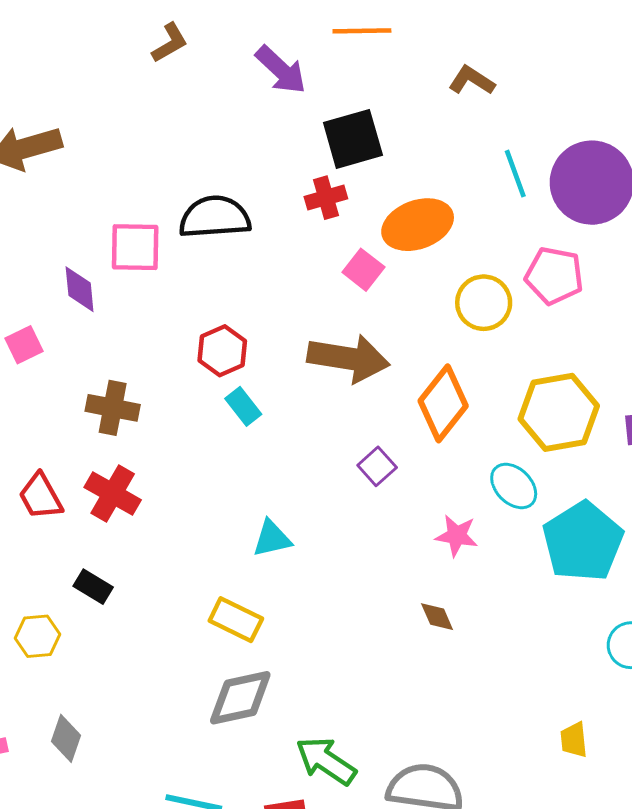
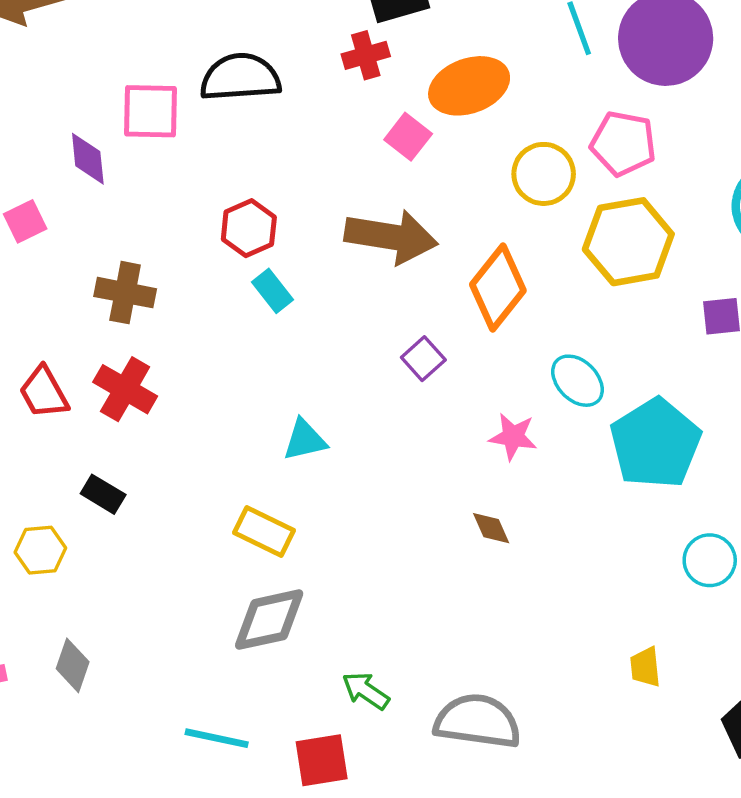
yellow hexagon: (559, 412) -> (628, 242), moved
green arrow: (326, 761) -> (366, 691), size x0.7

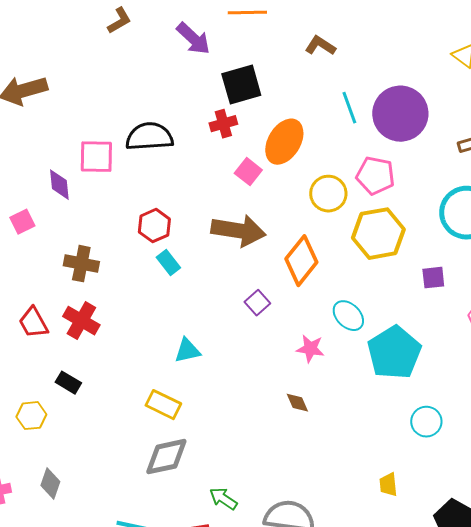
orange ellipse: (469, 86) -> (284, 142), turned -39

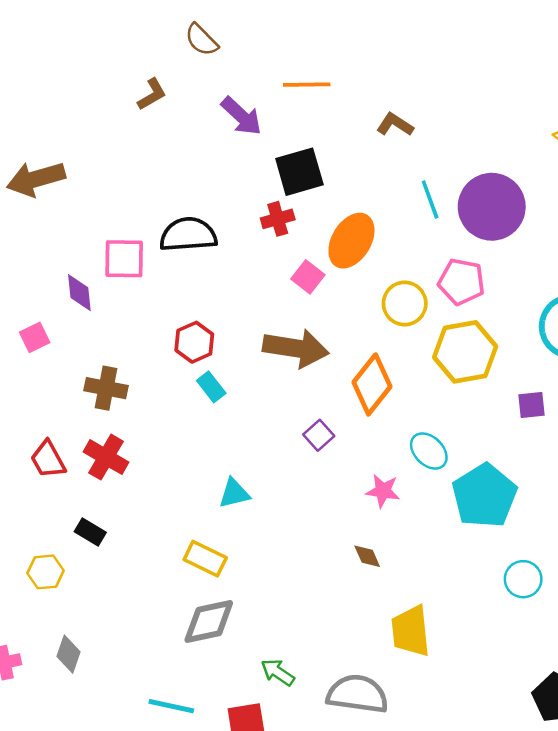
yellow trapezoid: (388, 485) -> (411, 631), moved, size x1.8

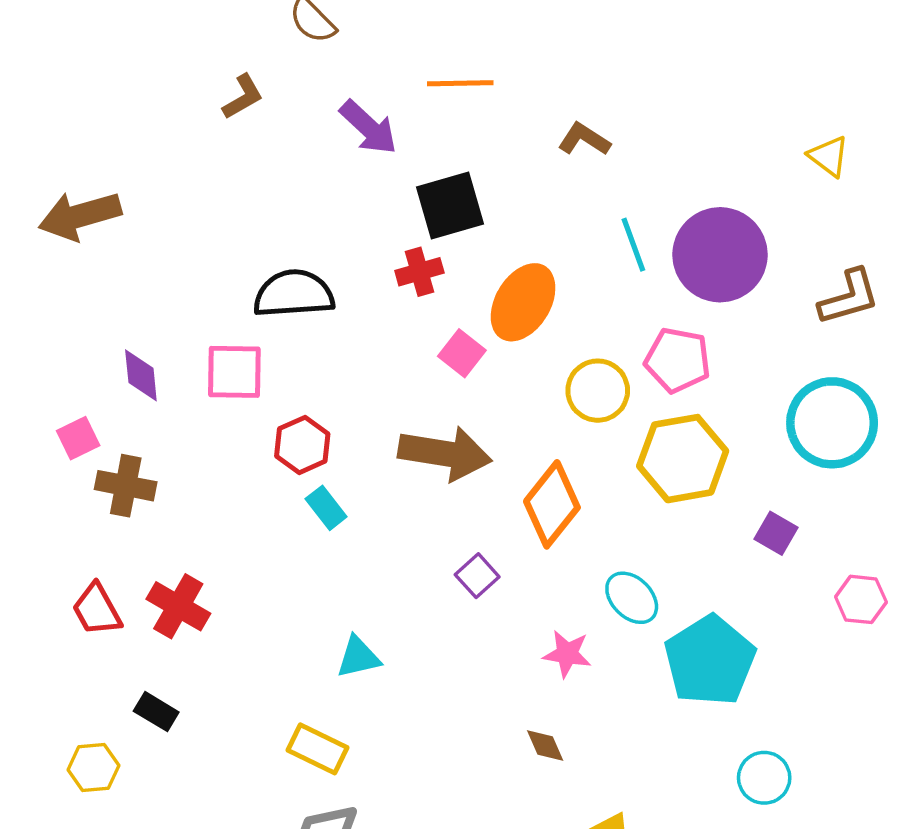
pink square: (124, 259) -> (234, 372), moved
brown cross: (106, 388) -> (126, 486), moved
purple square: (532, 405) -> (776, 533), turned 36

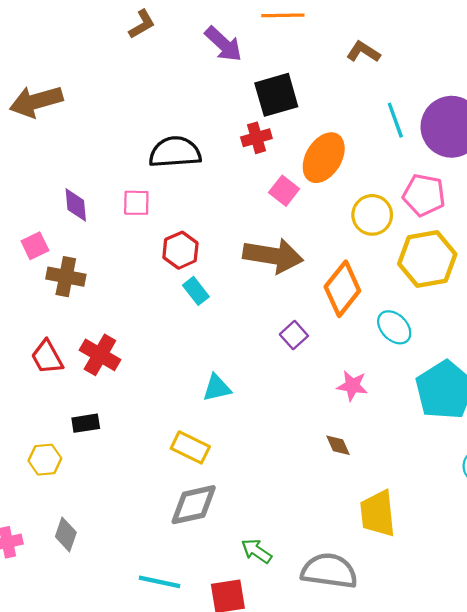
pink square: (234, 372) -> (136, 203), size x0.7
cyan ellipse: (632, 598) -> (394, 327), moved
black rectangle: (156, 712) -> (86, 423), turned -40

